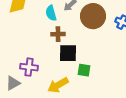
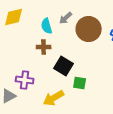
brown cross: (58, 34) -> (44, 47), moved
black square: (68, 53) -> (64, 66), turned 30

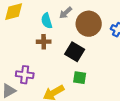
black square: (64, 66) -> (75, 52), moved

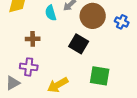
brown cross: (44, 42) -> (33, 39), moved
green square: (80, 78) -> (100, 76), moved, size x1.5

